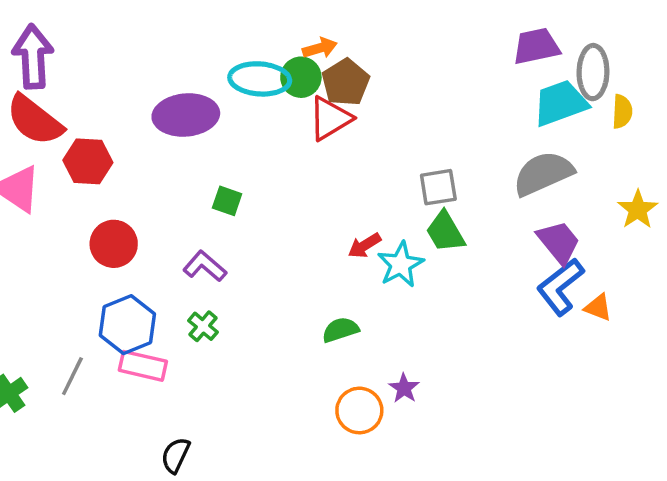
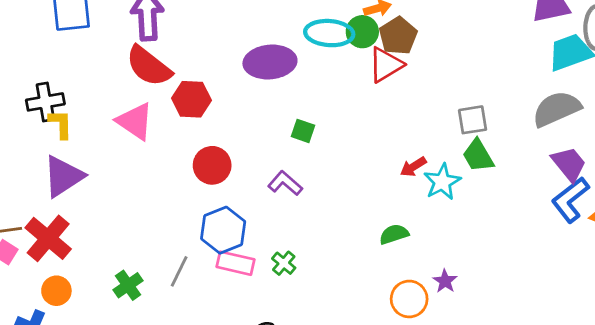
green cross: (203, 326) -> (284, 263), moved

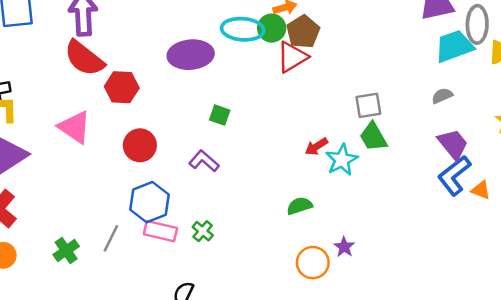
gray semicircle: (557, 109) -> (442, 96), size x0.5
pink triangle: (135, 121) -> (75, 127), moved

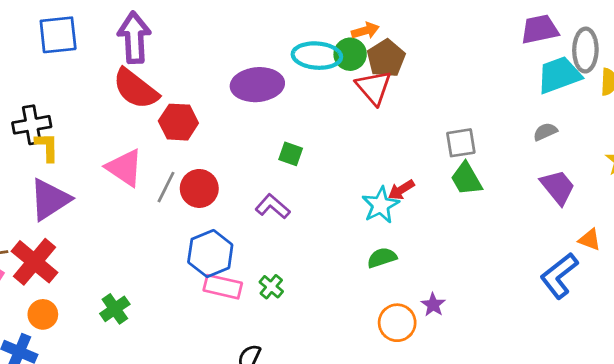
red triangle: (292, 57) -> (374, 87), turned -40
cyan star: (342, 160) -> (381, 205), moved
blue L-shape: (454, 176) -> (559, 276), moved
gray line: (111, 238) -> (166, 187), moved

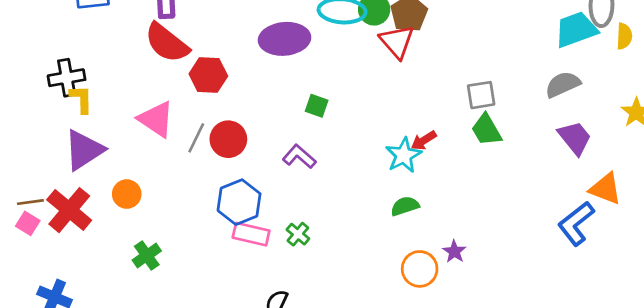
gray semicircle: (545, 132) -> (563, 84), size x1.5
orange triangle: (590, 240) -> (606, 189), size x1.5
orange circle: (43, 314) -> (127, 194), moved

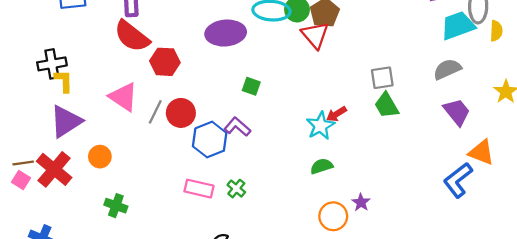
blue hexagon: (239, 202) -> (210, 140), moved
green cross: (147, 256) -> (116, 206), turned -35

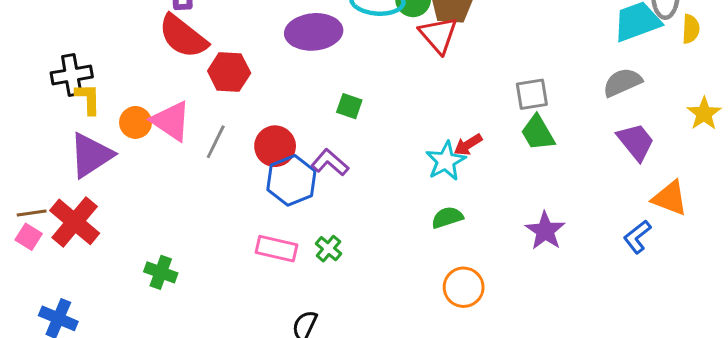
red circle: (181, 113) -> (275, 146), moved
orange circle: (100, 157) -> (136, 122), moved
blue L-shape: (458, 180) -> (637, 237), size x0.7
purple star: (361, 202) -> (545, 231), moved, size x1.5

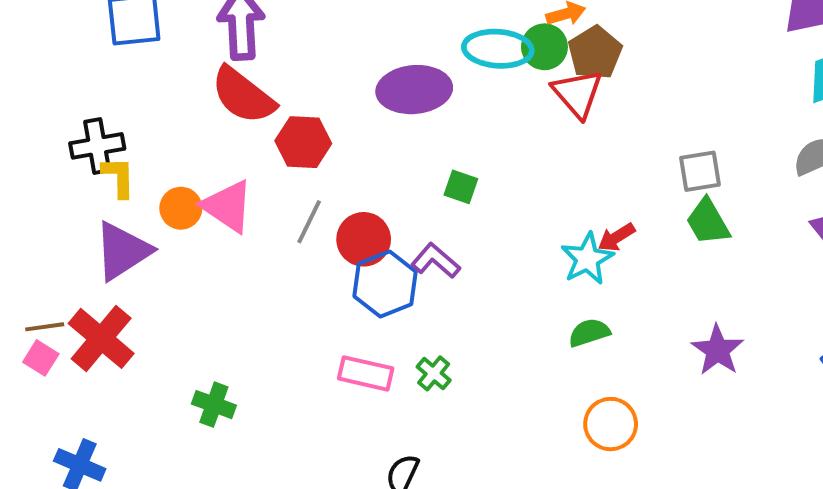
gray line: (216, 142) -> (309, 222), moved

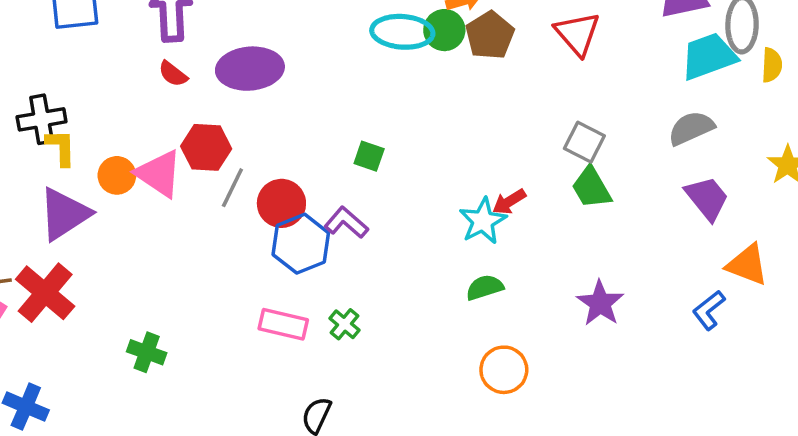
purple ellipse: (414, 90) -> (250, 69), moved
red triangle: (578, 93) -> (577, 34), moved
red semicircle: (243, 95) -> (173, 74), size x0.5
red hexagon: (303, 142) -> (206, 147), moved
gray square: (700, 171) -> (584, 142), turned 36

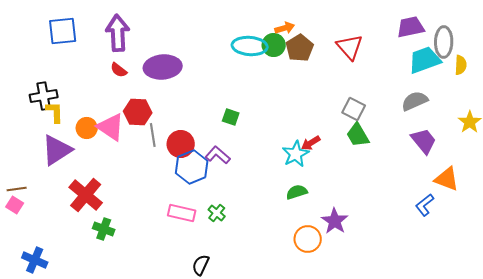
gray line: (232, 188) -> (153, 135), turned -35
red cross: (45, 293) -> (86, 195), moved
purple star: (600, 303) -> (335, 221), moved

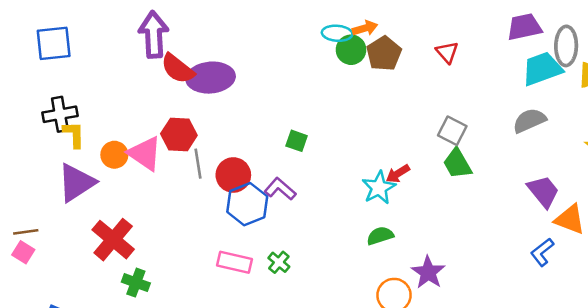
blue square: (63, 31) -> (54, 43), moved
cyan ellipse: (250, 46) -> (337, 33), moved, size x0.7
red triangle: (350, 47) -> (447, 52), size x0.7
red semicircle: (119, 70) -> (178, 69), moved, size x1.6
purple trapezoid: (424, 141) -> (543, 191), moved

